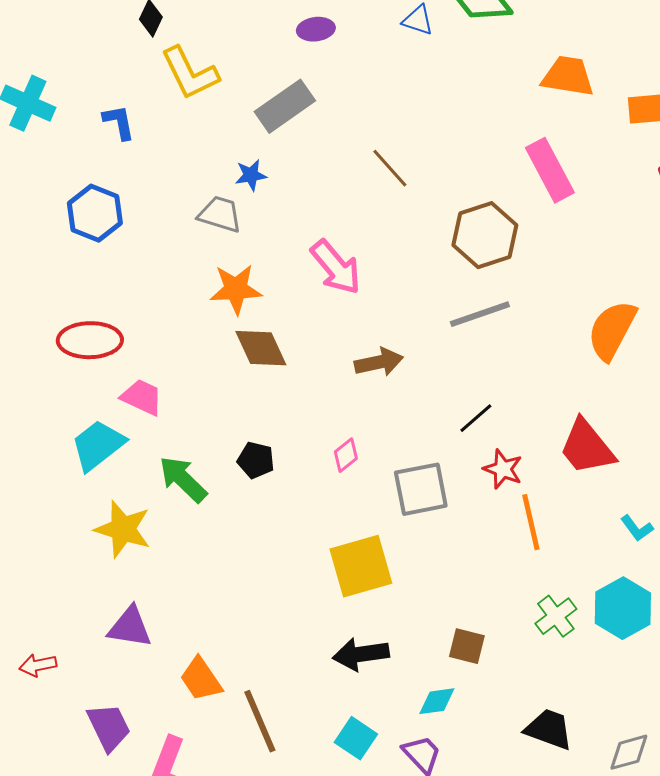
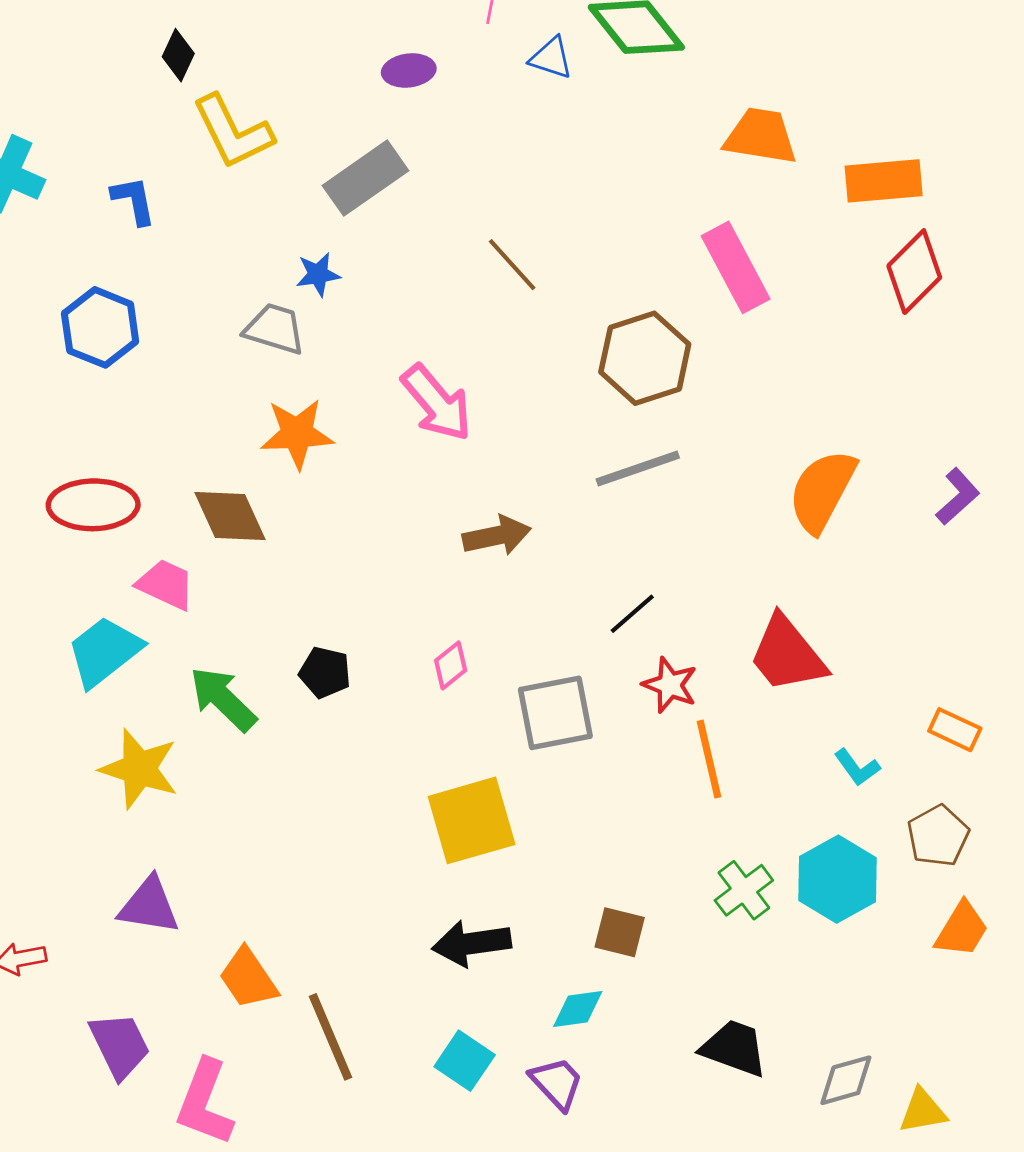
brown diamond: (261, 348) -> (230, 516), moved

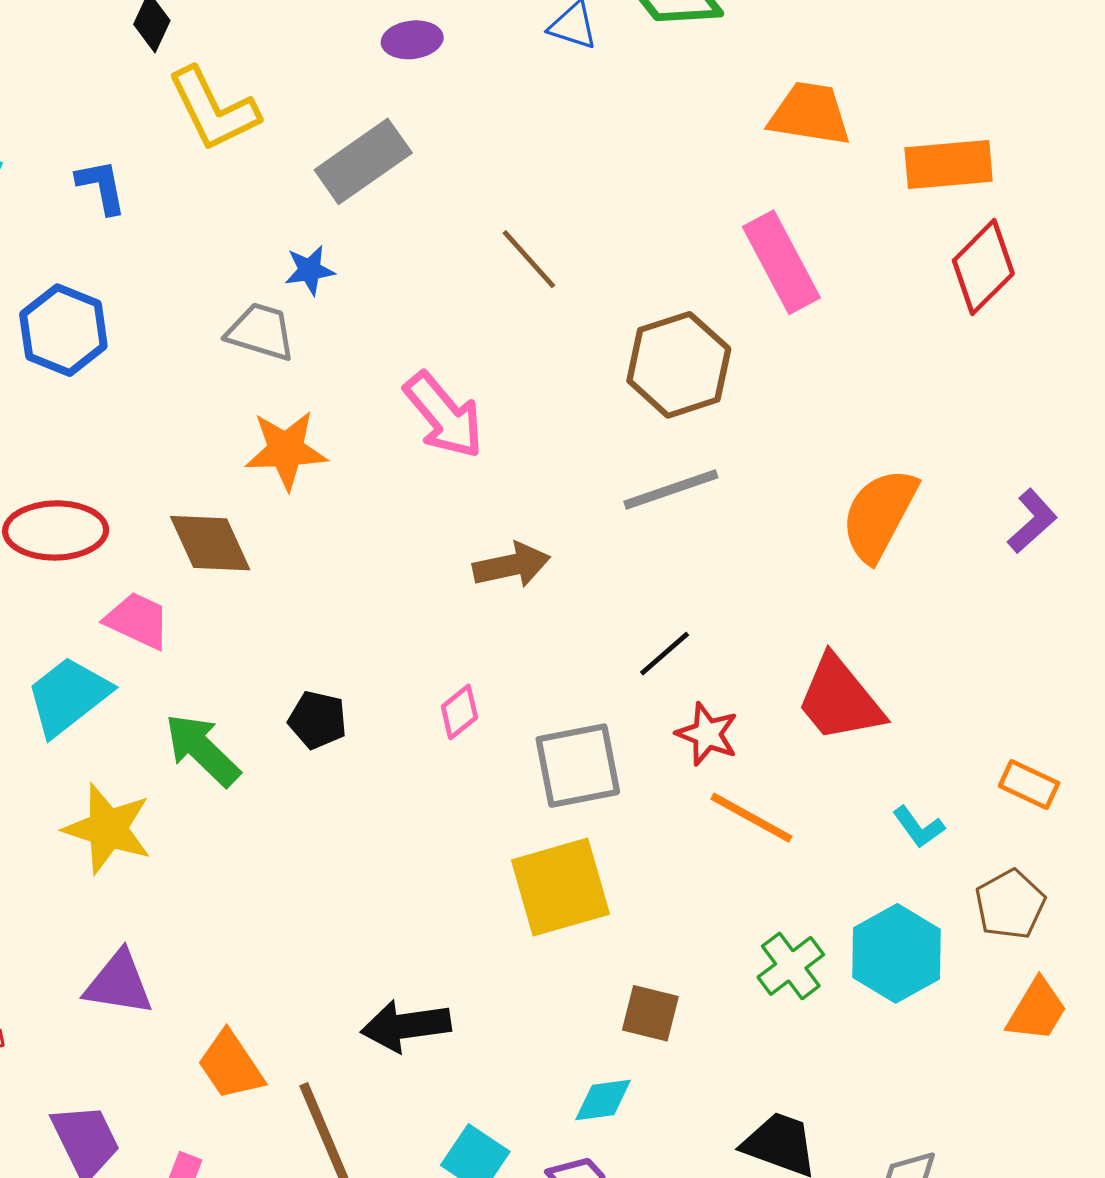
orange line: (709, 759) -> (751, 818), turned -48
yellow square: (472, 820) -> (560, 887), moved
black arrow: (472, 943) -> (406, 1026), moved

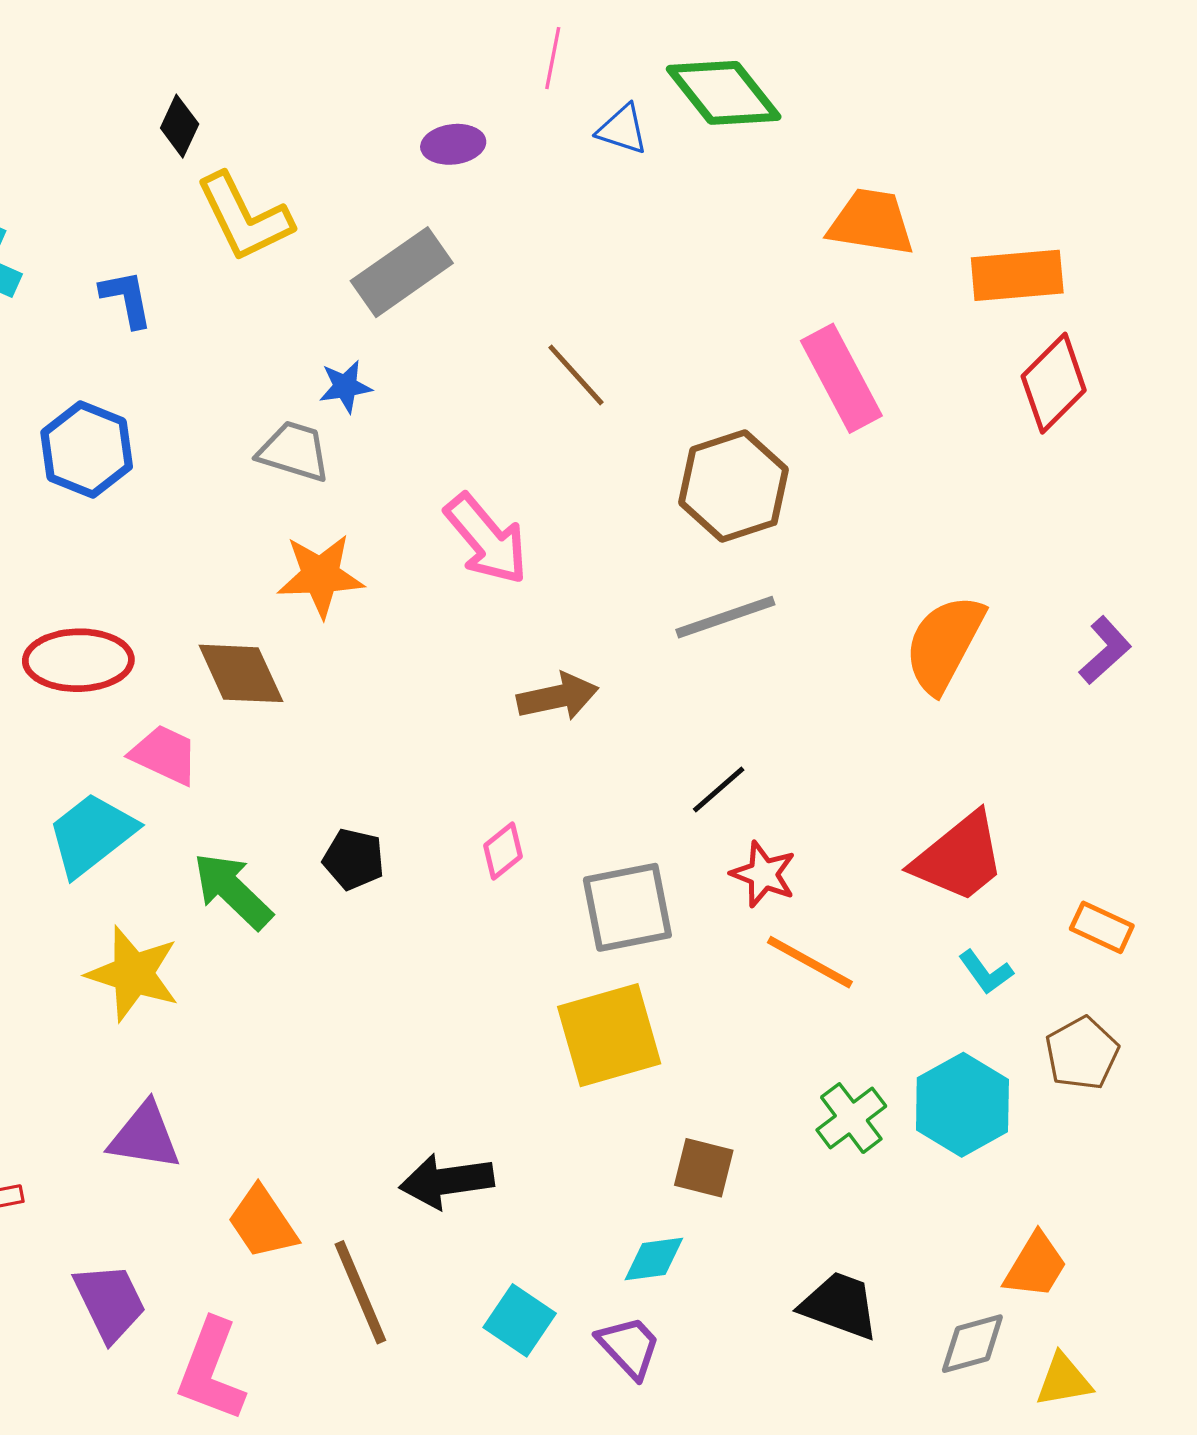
red trapezoid: (840, 699) -> (959, 858), moved, turned -90
orange trapezoid: (1037, 1010) -> (1035, 1266), moved

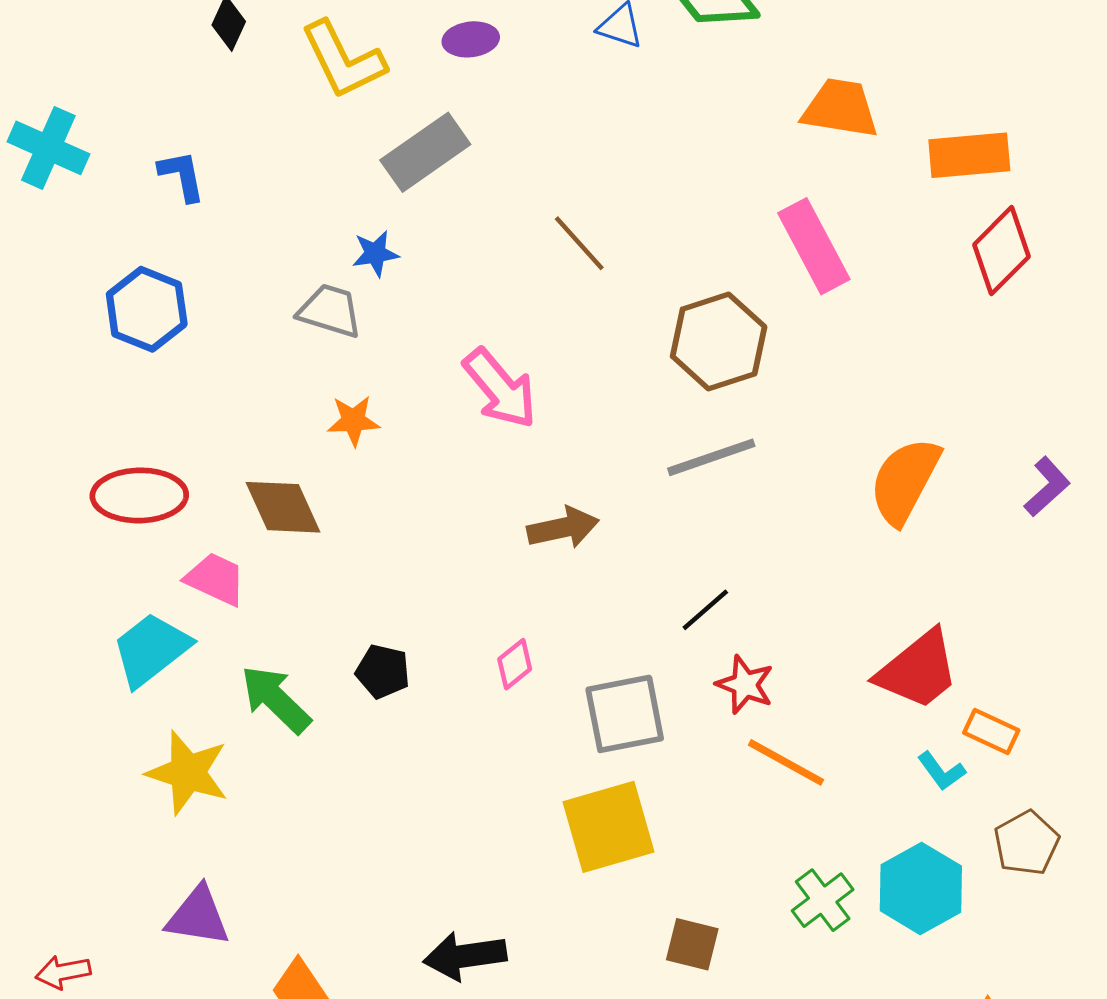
yellow L-shape: (244, 217) -> (343, 60), moved
orange star: (321, 576) -> (353, 421), size x0.7
orange rectangle: (1102, 927) -> (991, 732), moved

